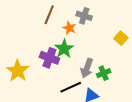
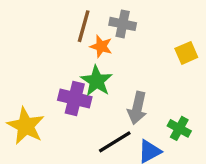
brown line: (49, 15) -> (84, 26), moved
yellow square: (121, 38) -> (186, 53), turned 32
green cross: (104, 73) -> (179, 128), moved, turned -32

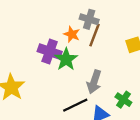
brown line: (84, 26) -> (95, 35), moved
purple cross: (75, 99) -> (50, 51), moved

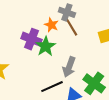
brown line: (95, 35) -> (71, 26), turned -54
green cross: (123, 100) -> (94, 83), size x1.5

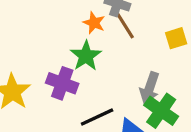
purple cross: (31, 39) -> (62, 83), moved
gray arrow: (69, 67) -> (150, 88), moved

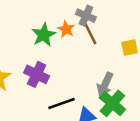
green star: (86, 56) -> (44, 35), moved

